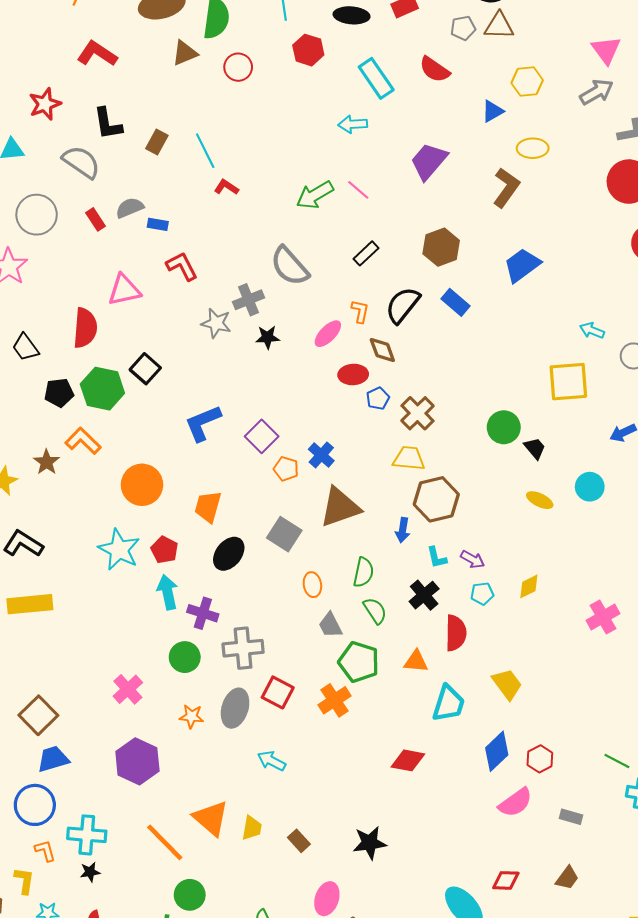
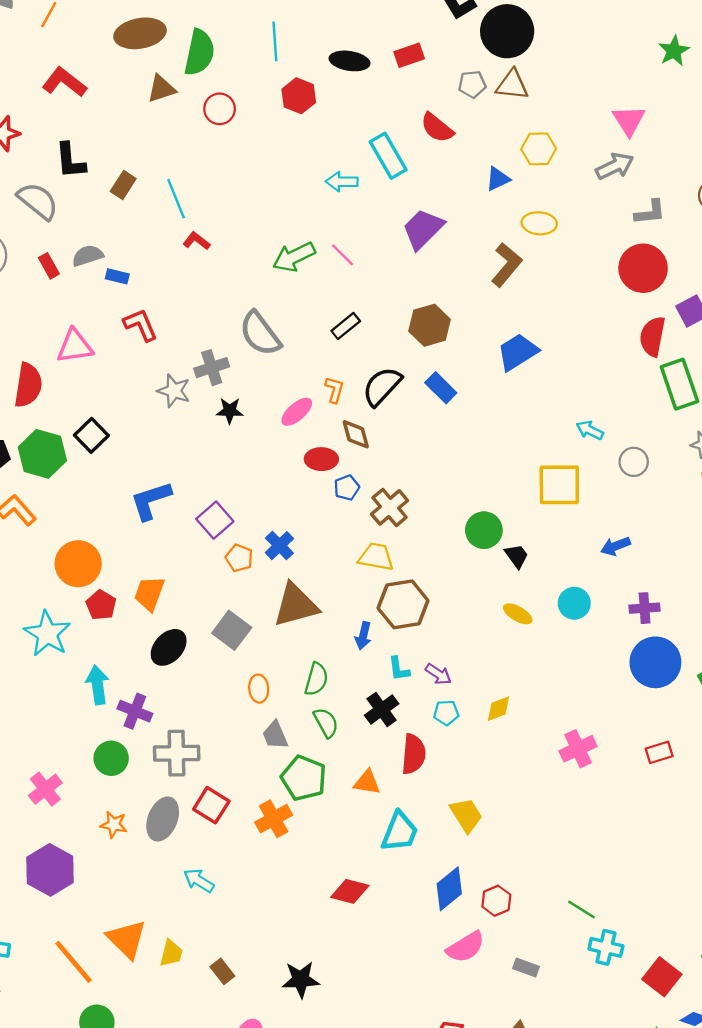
cyan rectangle: (376, 78) -> (388, 156), moved
red pentagon: (164, 550) -> (101, 605), moved

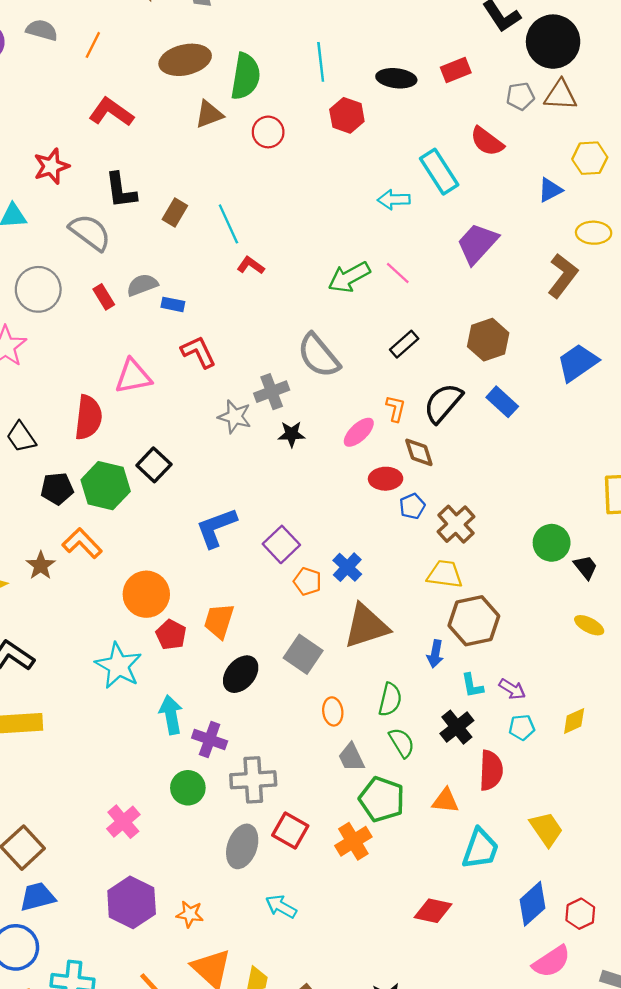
orange star: (114, 825) -> (190, 914), moved

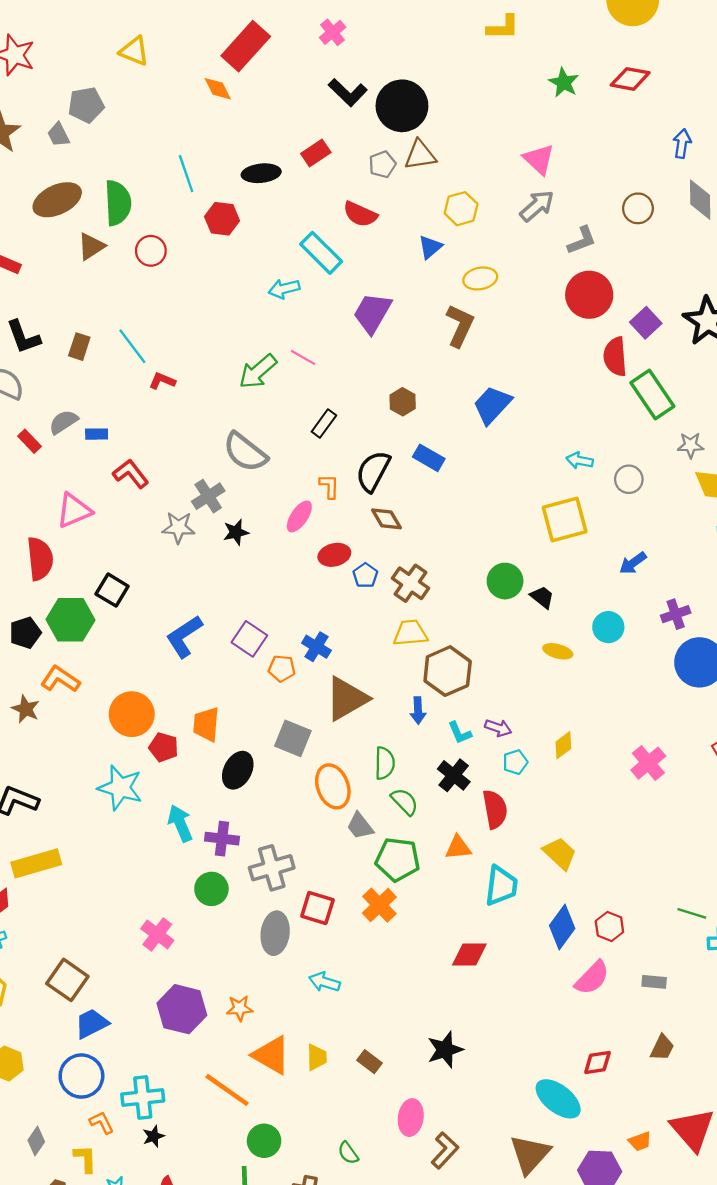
brown hexagon: (488, 340) -> (403, 402), size x0.7
brown diamond: (419, 452) -> (386, 519), moved
orange ellipse: (333, 711) -> (333, 786), size x1.6

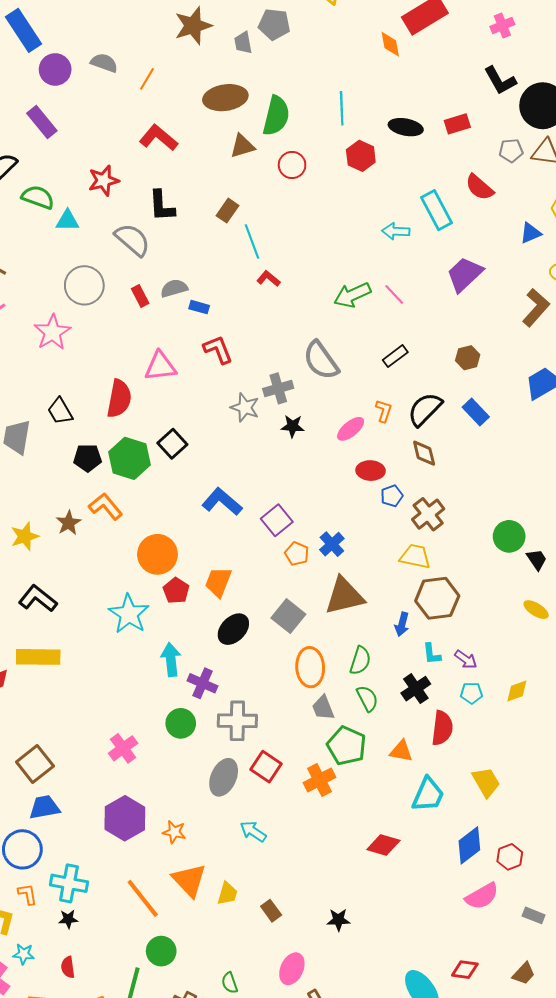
brown rectangle: (79, 347) -> (228, 211), moved
blue L-shape: (184, 636) -> (222, 502), turned 57
black star: (445, 1050) -> (338, 920), size x0.7

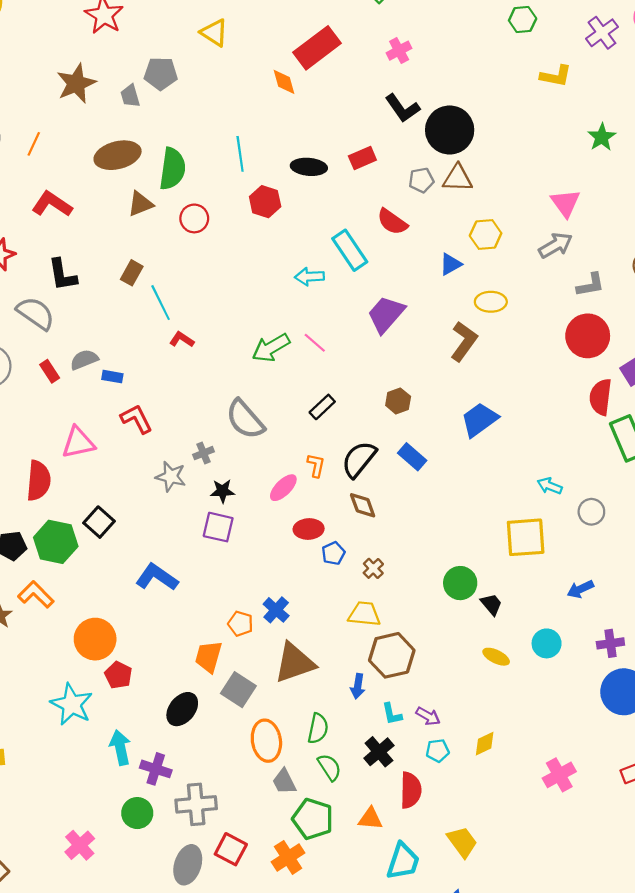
gray cross: (278, 388) -> (204, 453), size x0.7
brown cross: (428, 514) -> (373, 568), size x0.6
purple square: (277, 520) -> (218, 527), moved, turned -32
orange trapezoid: (218, 582) -> (208, 657), moved

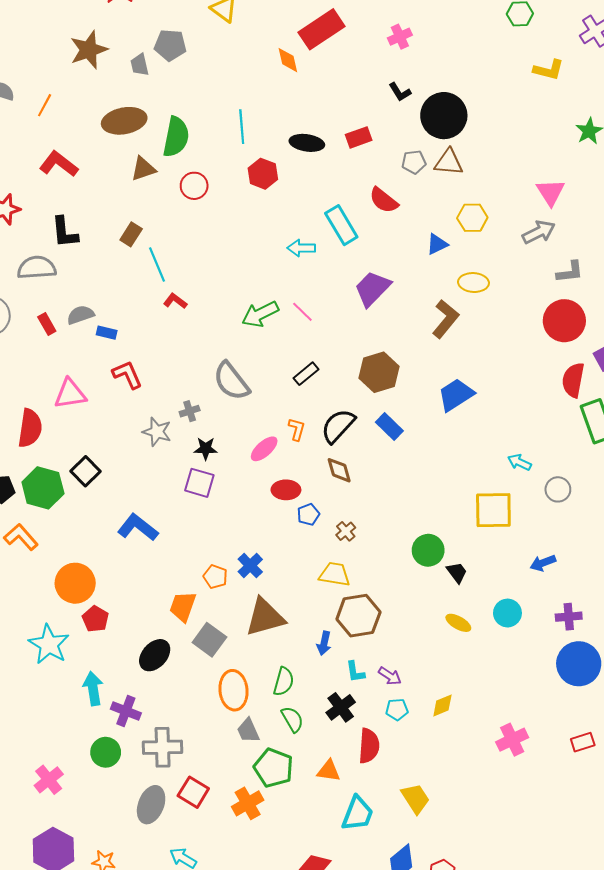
black L-shape: (402, 108) -> (400, 92), size x0.7
gray semicircle: (36, 313) -> (37, 268), turned -42
brown hexagon: (398, 401) -> (379, 372), size x1.6

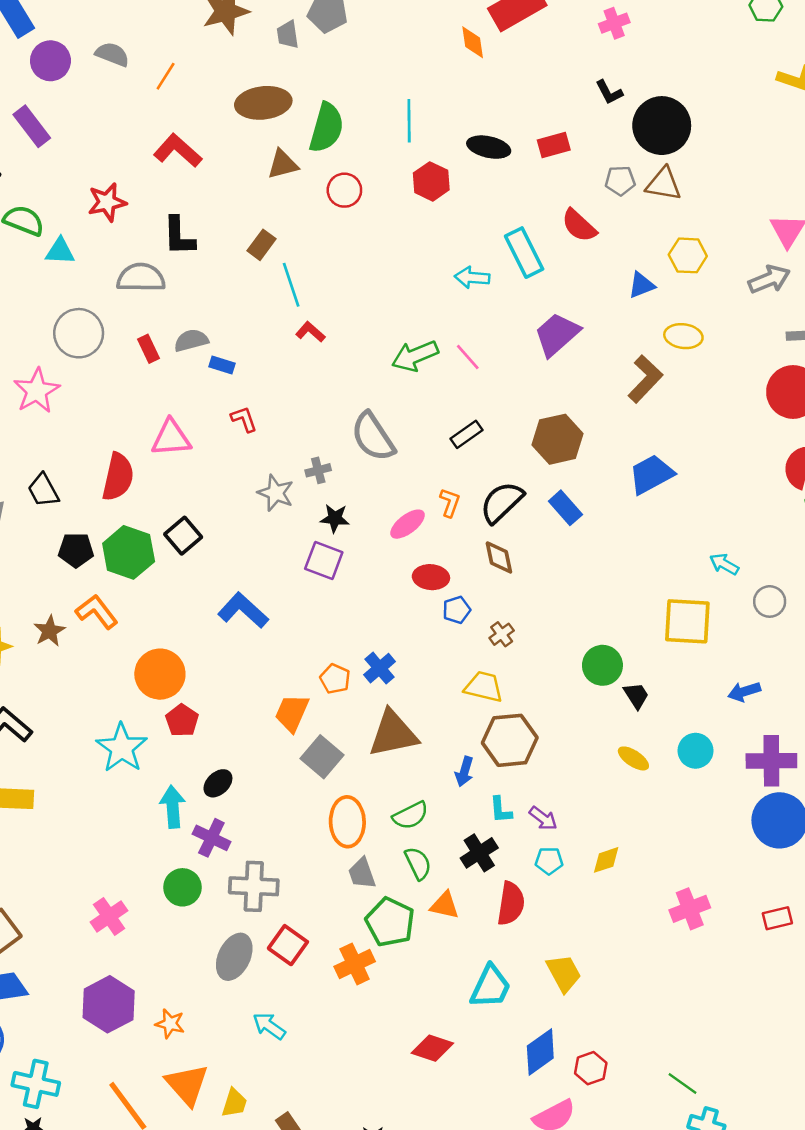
red L-shape: (127, 375) -> (244, 419), size x0.7
purple cross: (569, 617) -> (771, 761), size x1.5
black ellipse: (155, 655) -> (218, 783), moved, size x0.7
green semicircle: (284, 682) -> (410, 816), turned 44
orange triangle: (329, 771) -> (445, 905), moved

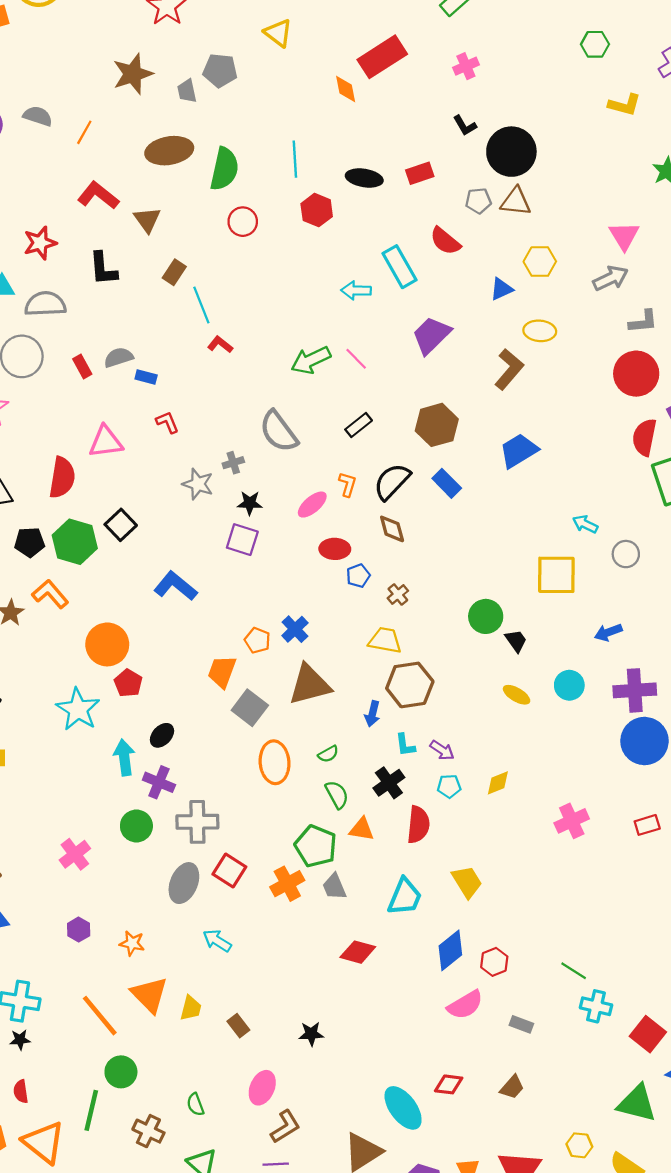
brown triangle: (283, 164) -> (147, 220), moved, turned -48
gray semicircle: (141, 278) -> (45, 304), moved
green semicircle: (410, 816) -> (328, 754), size x0.7
gray trapezoid: (362, 873) -> (334, 887), moved
purple hexagon: (109, 1004) -> (79, 930), size x0.5

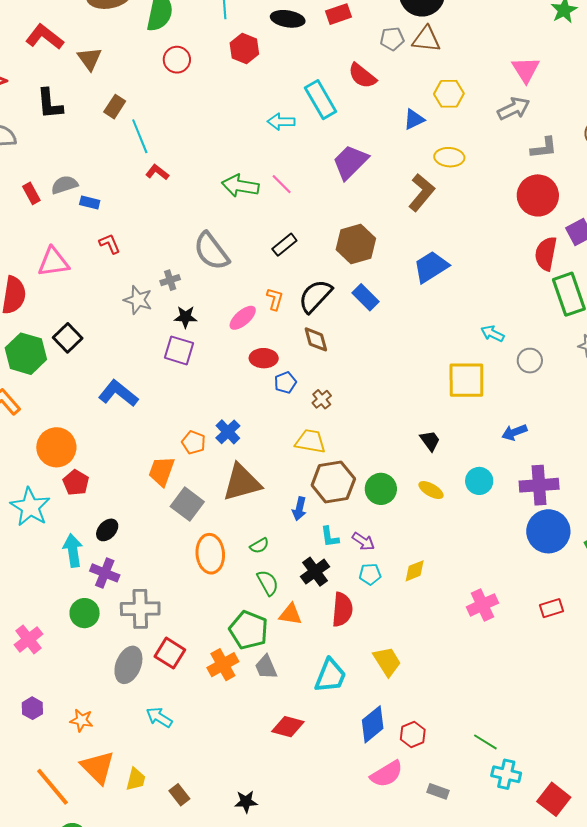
green arrow: (311, 360) -> (240, 186), turned 36
green circle: (486, 616) -> (381, 489), moved

